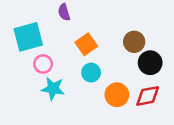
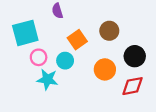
brown circle: (134, 42) -> (109, 31), moved
cyan circle: (91, 73) -> (65, 61), moved
orange circle: (117, 95) -> (105, 69), moved

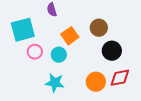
black circle: (135, 56) -> (112, 51), moved
orange circle: (105, 69) -> (96, 82), moved
cyan star: (47, 79) -> (55, 83), moved

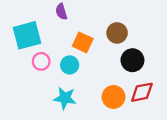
orange square: (70, 36) -> (83, 42), turned -30

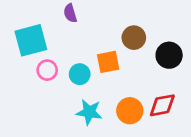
orange square: (83, 42) -> (108, 62), moved, turned -36
black circle: (132, 60) -> (169, 55), moved
cyan star: (65, 98) -> (89, 112), moved

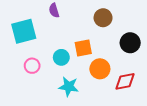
brown circle: (134, 38) -> (103, 18), moved
pink circle: (47, 70) -> (32, 66), moved
orange circle: (130, 111) -> (100, 69), moved

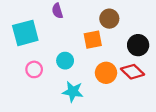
orange square: (83, 48) -> (93, 40), moved
red diamond: (125, 81) -> (133, 72), moved, turned 55

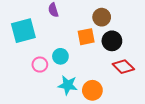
black circle: (138, 45) -> (112, 41), moved
pink circle: (34, 69) -> (40, 65), moved
orange circle: (106, 73) -> (92, 90), moved

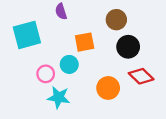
orange square: (86, 37) -> (85, 42), moved
cyan star: (68, 85) -> (59, 97), moved
orange circle: (92, 90) -> (108, 88), moved

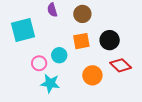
brown circle: (116, 20) -> (82, 14), moved
orange square: (85, 42) -> (81, 41), moved

